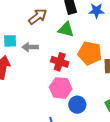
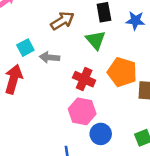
green triangle: (66, 29) -> (96, 40), turned 30
cyan square: (10, 41) -> (25, 48), turned -32

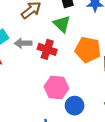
red cross: (84, 79) -> (47, 49), moved

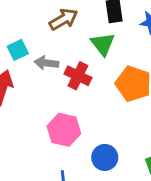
pink hexagon: (56, 88) -> (64, 130), moved

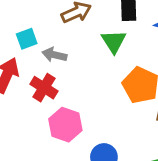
red cross: (78, 76) -> (44, 88), moved

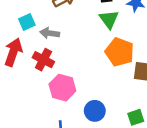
green triangle: (114, 41) -> (109, 19), moved

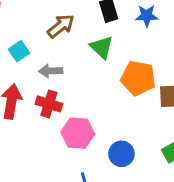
green triangle: (109, 19) -> (102, 47), moved
cyan square: (27, 22) -> (19, 51), moved

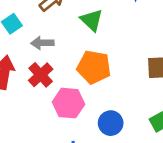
orange pentagon: (138, 78) -> (94, 67), moved
red cross: (49, 104) -> (41, 75), turned 30

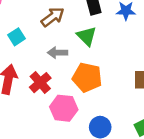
gray arrow: (42, 43) -> (57, 53), moved

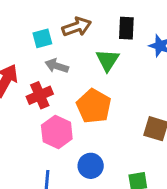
cyan square: (16, 37) -> (42, 38), moved
gray arrow: (57, 53) -> (57, 66), moved

